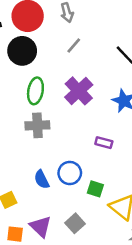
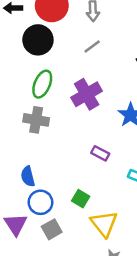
blue circle: (70, 173) -> (40, 202), moved

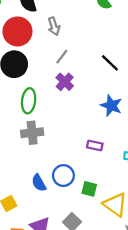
purple cross: (87, 94) -> (65, 82), moved, size x0.7
blue circle: (40, 202) -> (63, 176), moved

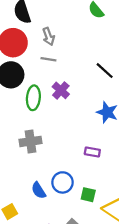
gray line: (62, 57) -> (48, 59), moved, turned 63
green ellipse: (29, 101) -> (33, 98), moved

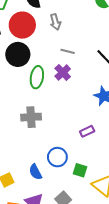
gray line: (48, 59) -> (68, 51), moved
purple rectangle: (92, 152) -> (87, 131), turned -40
blue semicircle: (39, 190) -> (35, 172), moved

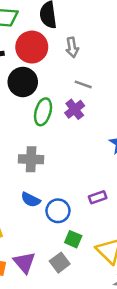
purple rectangle: (87, 131) -> (98, 197), moved
green square: (80, 170) -> (73, 239), moved
blue semicircle: (35, 172) -> (31, 200), moved, turned -42

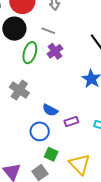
gray line: (83, 84) -> (48, 31), moved
gray cross: (31, 159) -> (19, 90), turned 30
blue semicircle: (31, 200) -> (50, 110), moved

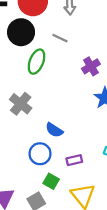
purple cross: (55, 51) -> (91, 66), moved
purple rectangle: (71, 122) -> (74, 160), moved

